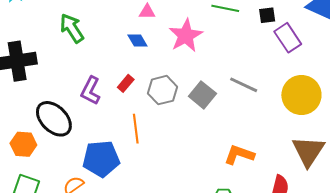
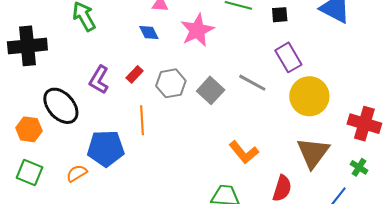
purple rectangle: (288, 38) -> (288, 57), moved
orange L-shape: (239, 155) -> (244, 152), turned -152

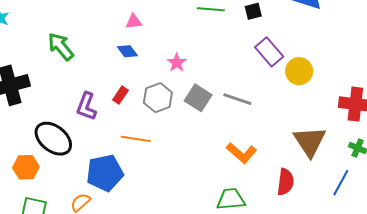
pink star: (197, 30) -> (177, 63), moved, size x0.6
gray line: (252, 83) -> (237, 99), moved
yellow circle: (309, 96) -> (299, 71), moved, size x0.7
orange line: (142, 120) -> (136, 139), turned -68

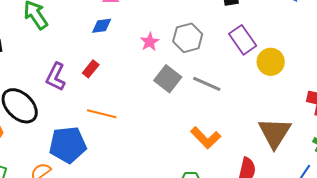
blue diamond: (127, 51) -> (102, 26), turned -65
gray hexagon: (158, 98) -> (188, 38), moved

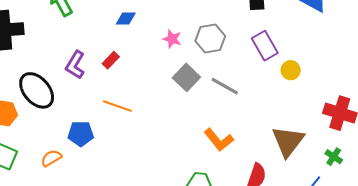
pink star: (150, 42) -> (172, 39), turned -30
yellow circle: (271, 62) -> (291, 70), size x0.7
blue pentagon: (68, 145) -> (81, 134), size x0.7

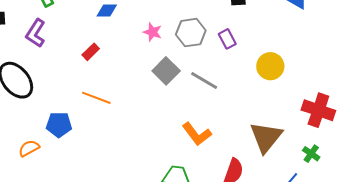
purple rectangle: (265, 46) -> (227, 39), moved, size x0.7
purple L-shape: (75, 65) -> (36, 33), moved
yellow circle: (291, 70) -> (270, 66), size x1.4

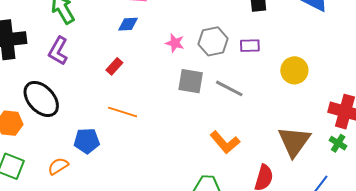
purple rectangle: (227, 39) -> (250, 46), turned -60
gray square: (166, 71) -> (191, 81), turned -32
green cross: (311, 154) -> (338, 143), moved

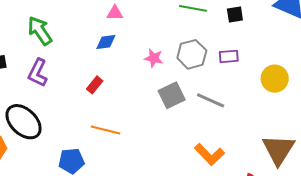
gray square: (191, 81) -> (172, 95), turned -32

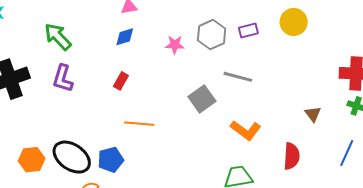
yellow circle: (275, 79) -> (294, 22), moved
gray square: (172, 95) -> (202, 99), moved
black ellipse: (24, 122) -> (72, 157), moved
brown triangle: (278, 150) -> (313, 114), size x0.5

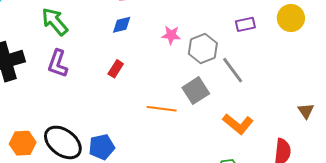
gray hexagon: (212, 35) -> (203, 48), moved
gray line: (238, 77) -> (233, 70), turned 36
orange line: (139, 124) -> (162, 109), moved

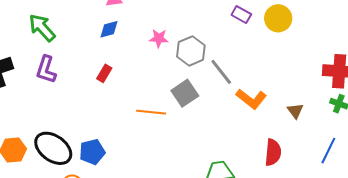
purple rectangle: (245, 24) -> (241, 14), moved, turned 42
orange L-shape: (238, 124) -> (251, 99), moved

